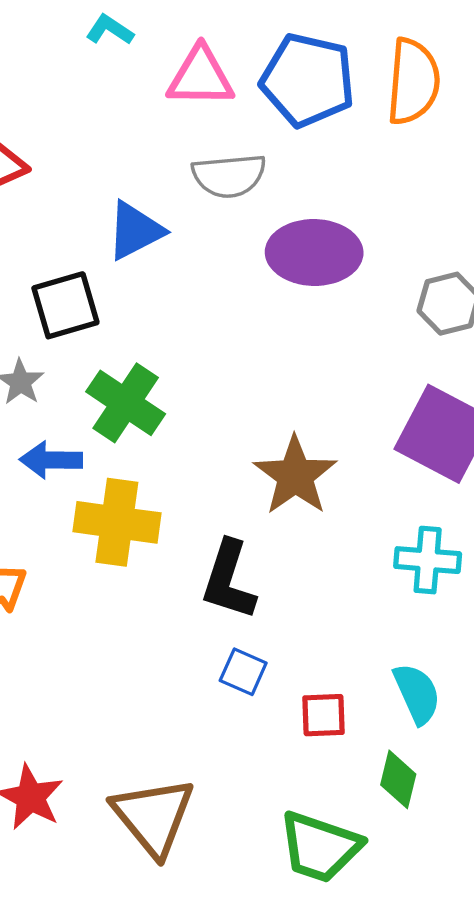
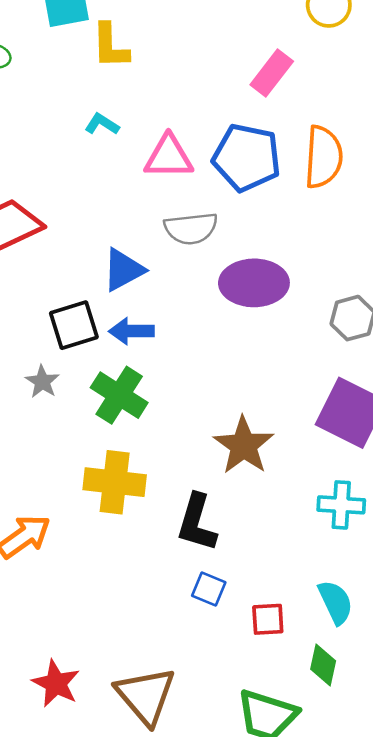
blue arrow: (51, 460) -> (131, 331), moved

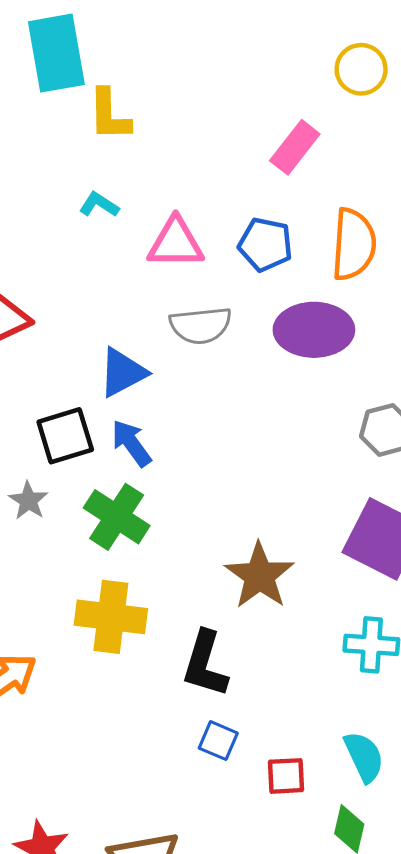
blue pentagon: (247, 158) -> (265, 244), size x0.7
purple ellipse: (254, 283) -> (314, 330), moved
blue arrow: (131, 331) -> (131, 443), turned 54

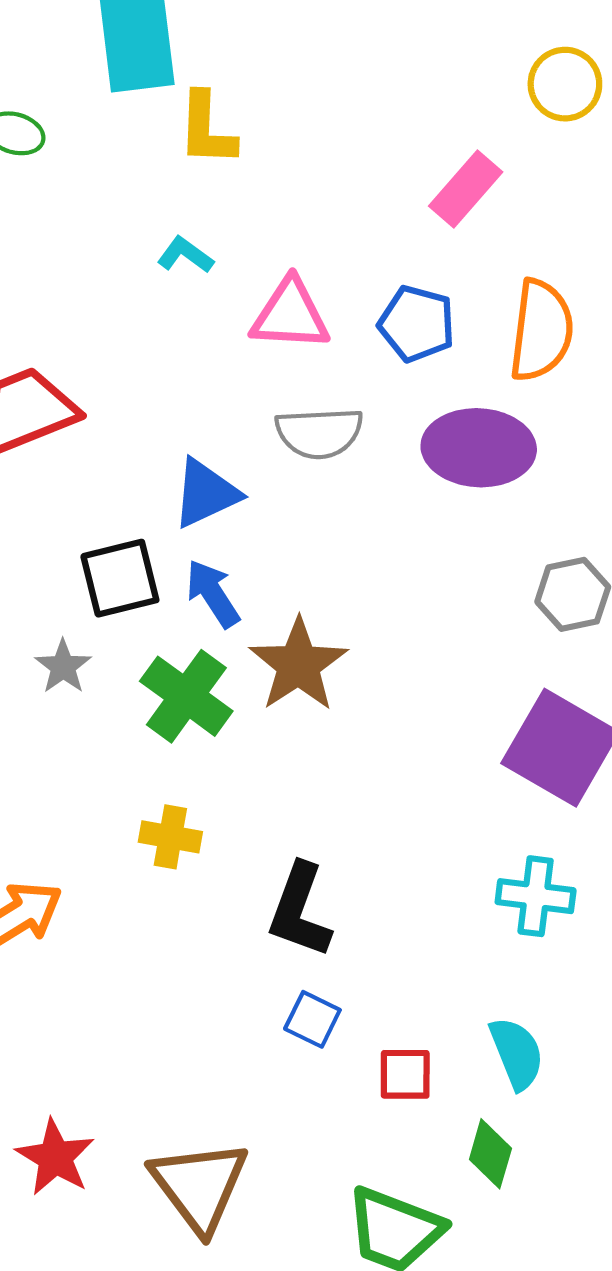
brown star: (259, 576) -> (298, 665), moved
yellow cross: (111, 617) -> (170, 837), size x0.6

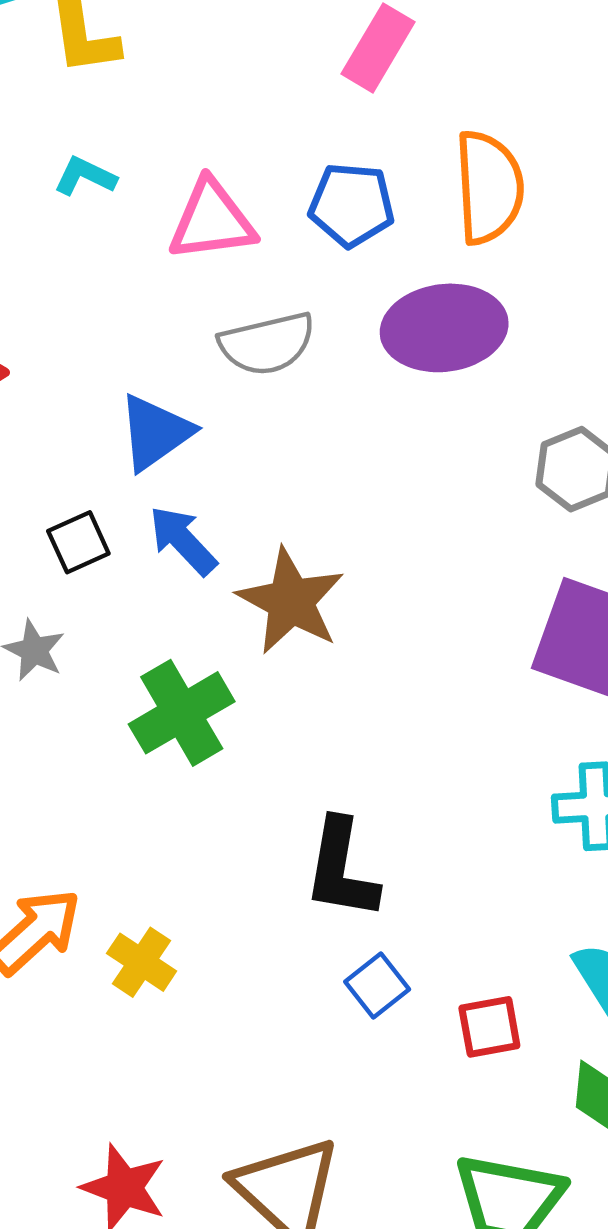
black square: (120, 578) -> (78, 542), size x0.7
green cross: (186, 696) -> (182, 713), moved, turned 34
yellow cross: (170, 837) -> (142, 962), moved, turned 34
blue square: (312, 1019) -> (377, 986), turned 36

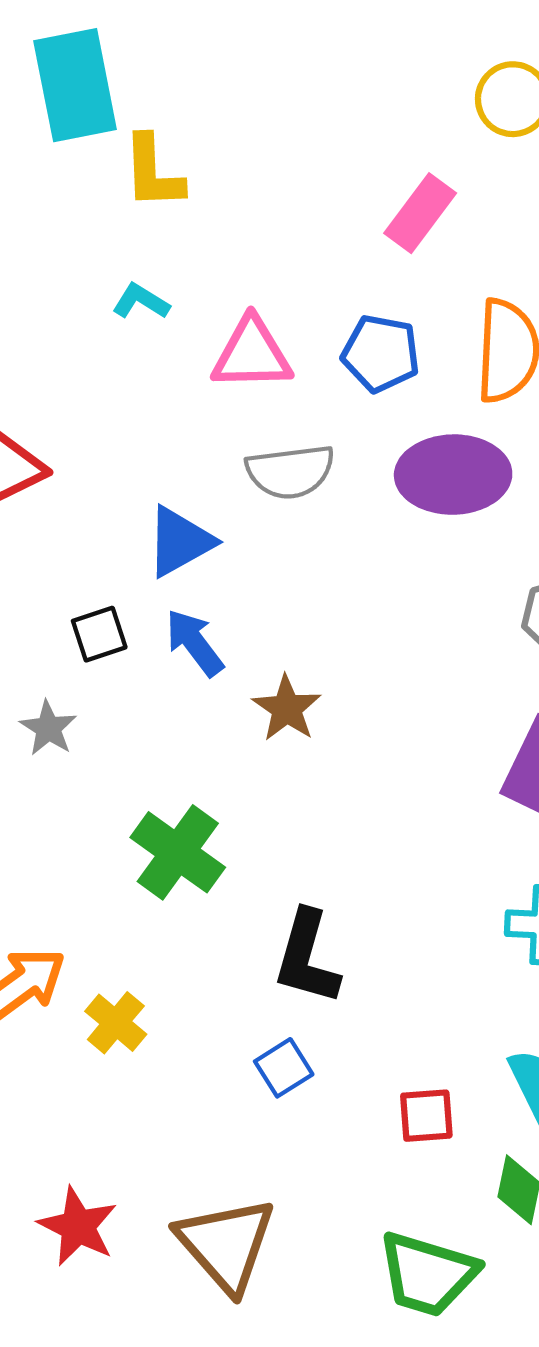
brown star: (291, 601) -> (287, 708), size x0.7
green cross: (182, 713) -> (178, 852), moved, turned -30
blue square: (377, 986) -> (284, 1068), moved

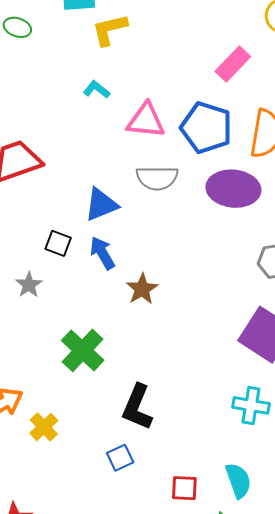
yellow L-shape: (153, 172) -> (110, 30), turned 72
blue pentagon: (381, 353) -> (206, 128), size x1.4
black square: (99, 634) -> (58, 243), turned 32

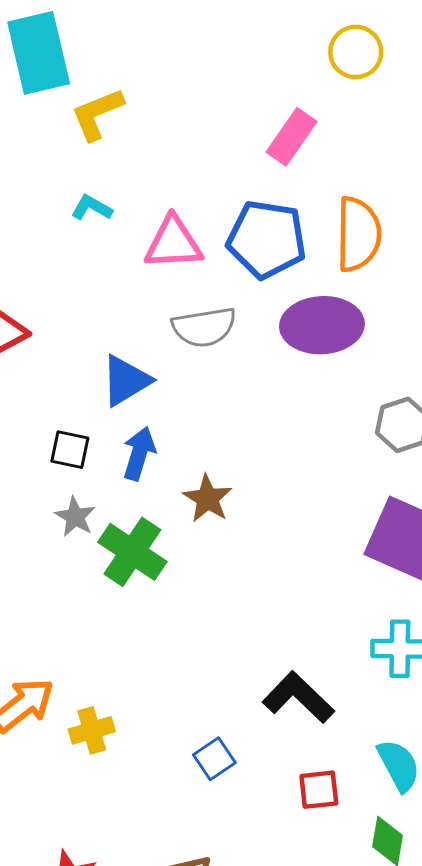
blue arrow: (102, 253) -> (139, 453), turned 56
gray star: (29, 285) -> (75, 517), moved
green cross: (83, 350) -> (132, 552), moved
black L-shape: (137, 407) -> (298, 697), moved, turned 120
yellow cross: (44, 427) -> (92, 730), turned 36

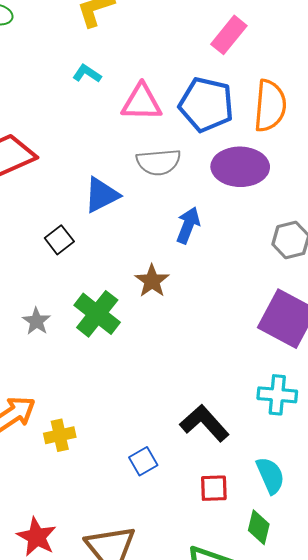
black square: (70, 450) -> (59, 240), turned 36
blue arrow: (139, 453) -> (188, 225), moved
gray star: (75, 517) -> (36, 321), moved

